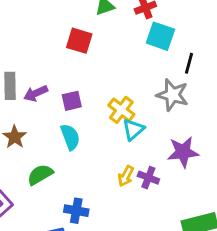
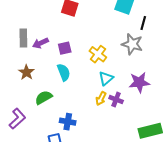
cyan triangle: (133, 129) -> (106, 78), moved

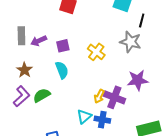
cyan triangle: (106, 78) -> (84, 117), moved
purple cross: (116, 99) -> (114, 97), size x1.5
purple L-shape: (17, 119) -> (21, 96), moved
blue cross: (68, 122) -> (102, 120), moved

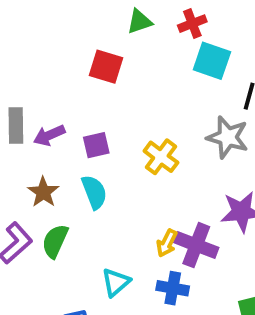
brown star: (24, 70) -> (43, 192), moved
green semicircle: (42, 95) -> (55, 241), turned -36
cyan triangle: (84, 117) -> (116, 282), moved

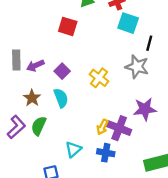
purple square: (96, 145) -> (62, 71), turned -32

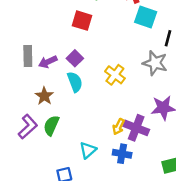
purple square: (62, 71) -> (75, 58), moved
cyan semicircle: (61, 98) -> (75, 82), moved

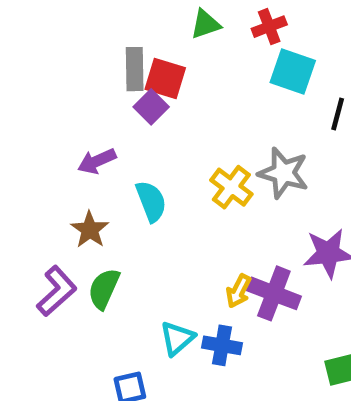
gray rectangle: (28, 56) -> (135, 69), moved
purple square: (75, 58) -> (151, 107), moved
gray star: (155, 63) -> (283, 173), moved
blue cross: (122, 154) -> (222, 345), moved

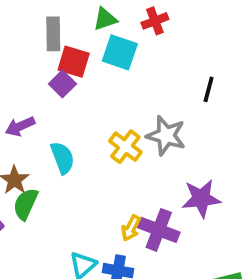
gray rectangle: (135, 69) -> (53, 34), moved
cyan square: (293, 71) -> (120, 52), moved
green semicircle: (104, 289) -> (26, 204), moved

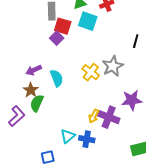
purple arrow: (20, 126) -> (34, 70), moved
gray star: (166, 136) -> (113, 66), turned 30

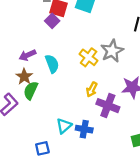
yellow arrow: (94, 116) -> (92, 89), moved

